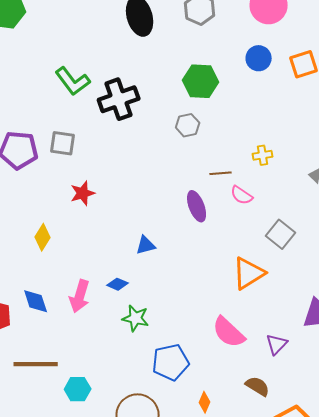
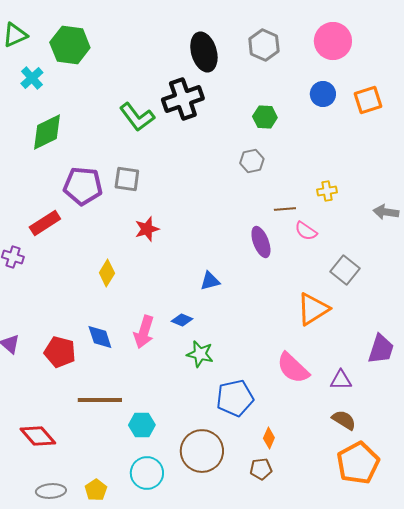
green hexagon: (201, 81) -> (265, 117), size x0.7
black cross: (119, 99) -> (183, 99), moved
purple triangle: (277, 344) -> (341, 380), turned 45
brown semicircle: (258, 386) -> (344, 420), moved

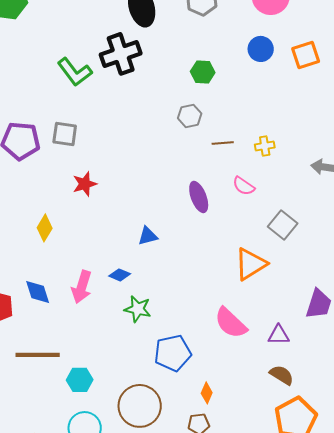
brown line: (285, 209) -> (223, 143), moved

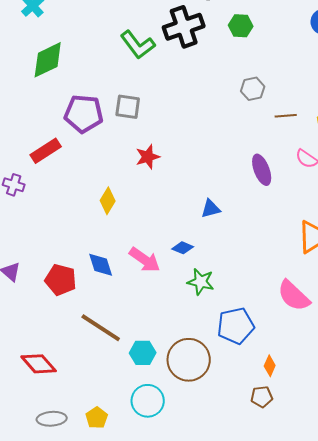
green hexagon: (203, 72) -> (241, 26), moved
pink arrow: (82, 287) -> (145, 260), turned -72
brown line: (38, 355) -> (101, 328), turned 33
brown circle: (140, 406) -> (189, 360), moved

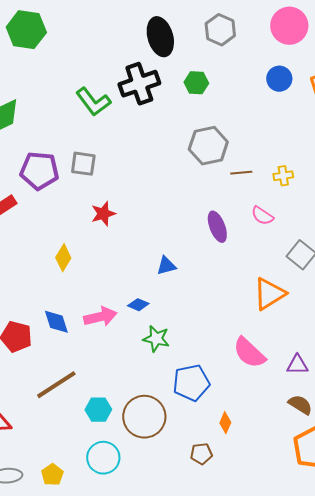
gray hexagon: (253, 89) -> (208, 146), size x1.6
pink arrow: (145, 260) -> (100, 317), turned -48
brown line: (101, 328) -> (56, 385), turned -66
brown pentagon: (262, 397) -> (201, 454), moved

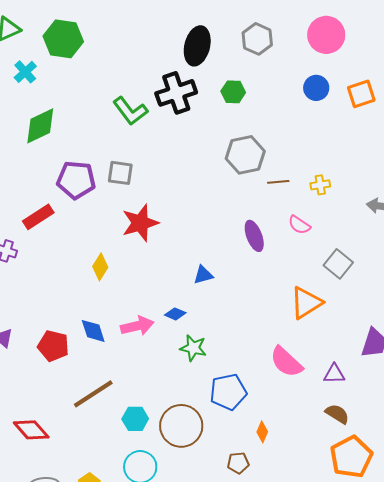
black ellipse: (160, 37) -> (197, 46), turned 30
red star: (103, 214) -> (140, 223), size x1.5

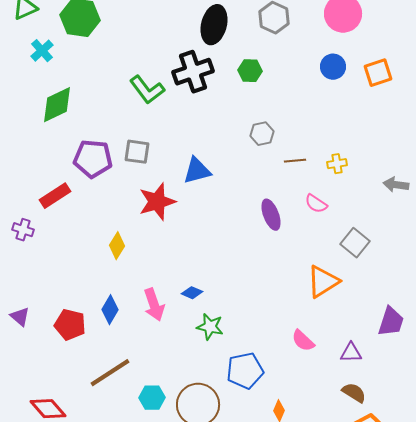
gray hexagon: (245, 155) -> (262, 134), size x0.6
blue triangle: (203, 275) -> (197, 171), moved, size x1.4
pink arrow: (137, 326) -> (154, 305), turned 84
blue diamond: (93, 331) -> (110, 310), turned 48
pink semicircle: (286, 362) -> (303, 341), size x0.7

